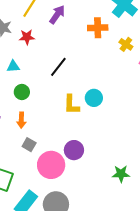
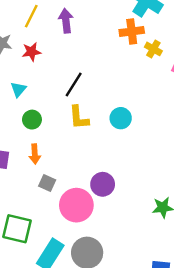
purple arrow: (57, 15) -> (66, 21), turned -36
orange cross: (98, 28) -> (132, 31), moved
cyan triangle: (13, 66) -> (18, 89), turned -40
yellow L-shape: (71, 105) -> (79, 118), moved

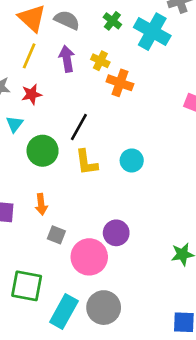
orange cross: (132, 31) -> (120, 83), moved, turned 30
yellow cross: (153, 49) -> (100, 61), moved
cyan triangle: (18, 89) -> (15, 124), moved
green circle: (32, 120) -> (43, 151), moved, size x1.5

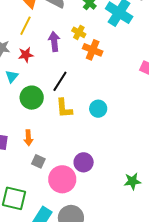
purple arrow: (67, 59) -> (54, 42), moved

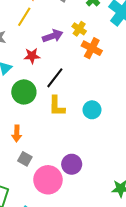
purple arrow: (54, 42) -> (53, 36), turned 72
red star: (26, 55) -> (32, 56), moved

